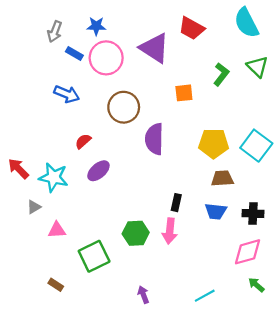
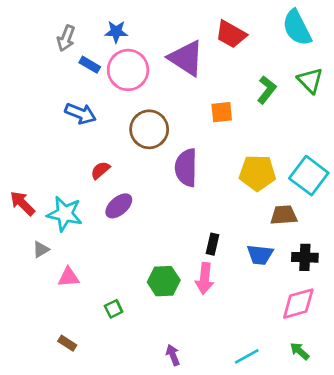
brown trapezoid: (222, 178) -> (284, 215), moved
green square: (94, 256) -> (114, 309), size x0.5
green arrow: (256, 285) -> (300, 351), moved

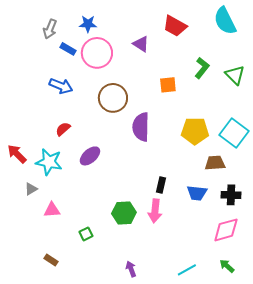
purple triangle: (186, 58) -> (141, 44), size x0.6
green triangle: (310, 81) -> (235, 75), moved
red semicircle: (100, 170) -> (63, 129), moved

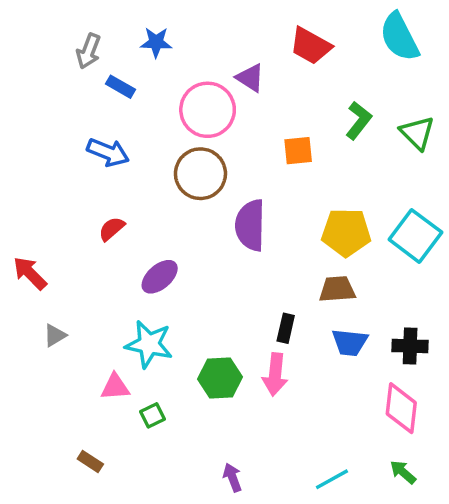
pink circle: (97, 53) -> (208, 110), moved
cyan star: (49, 162) -> (149, 344), moved
brown trapezoid: (215, 163) -> (337, 289), moved
pink triangle: (52, 210) -> (115, 387), moved
pink diamond: (226, 230) -> (401, 408), turned -68

